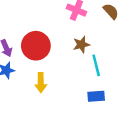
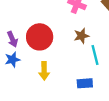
blue rectangle: (96, 96) -> (85, 83), moved

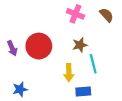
blue star: (12, 60) -> (20, 89), moved
yellow arrow: (44, 71) -> (69, 73), moved

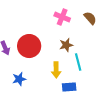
blue star: (20, 89) -> (19, 79), moved

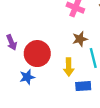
red circle: (29, 46) -> (37, 54), moved

